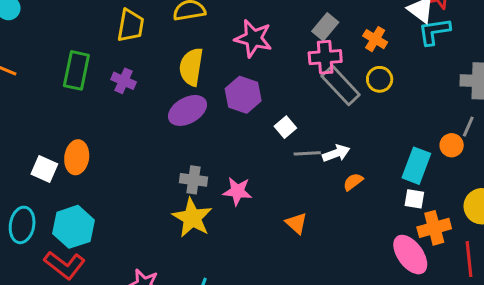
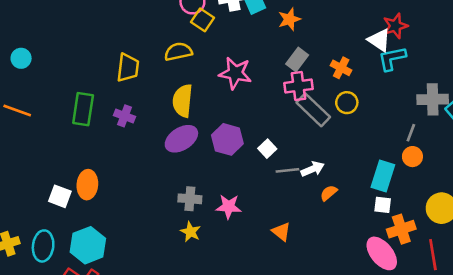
purple hexagon: (243, 95) -> (227, 139), moved
gray line: (468, 127) -> (411, 133), moved
yellow star: (192, 218) -> (191, 232), size x0.6

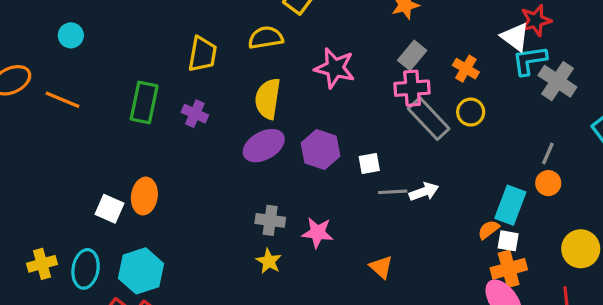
gray cross: (433, 99) -> (557, 81), moved, turned 32
white square: (267, 149) -> (369, 164), turned 30
orange semicircle: (329, 193) -> (489, 230), moved
orange cross: (401, 229) -> (509, 269), moved

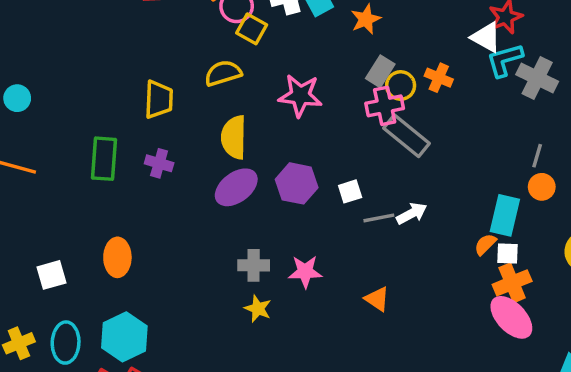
yellow circle: (471, 112) -> (401, 85), moved
white square: (110, 209) -> (51, 275), moved, turned -32

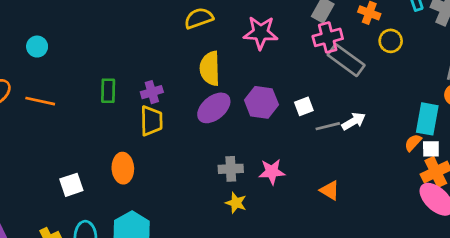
yellow circle: (401, 85) -> (391, 41), moved
yellow trapezoid: (159, 99) -> (151, 121), moved
green rectangle: (104, 159) -> (108, 91), size x0.7
purple cross: (159, 163) -> (152, 92), turned -30

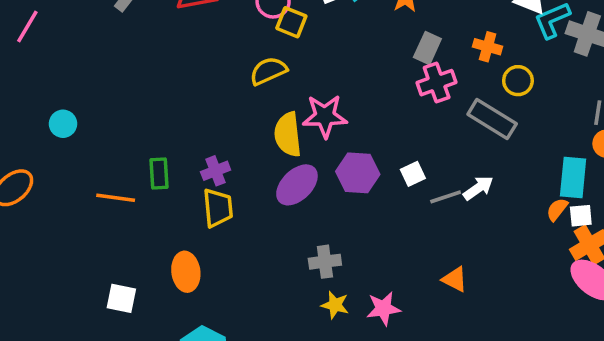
pink star: (261, 33) -> (325, 116), moved
gray rectangle: (346, 60) -> (492, 119), moved
orange line: (40, 101) -> (116, 198), moved
pink star: (272, 172) -> (383, 308), moved
white square: (71, 185) -> (121, 298), turned 35

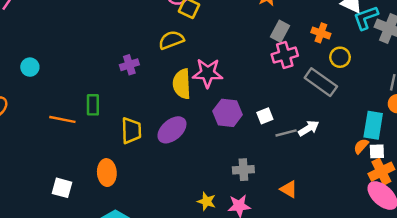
purple cross: (216, 171) -> (129, 65), moved
purple ellipse: (297, 185) -> (172, 130), moved
gray cross: (325, 262) -> (243, 170), moved

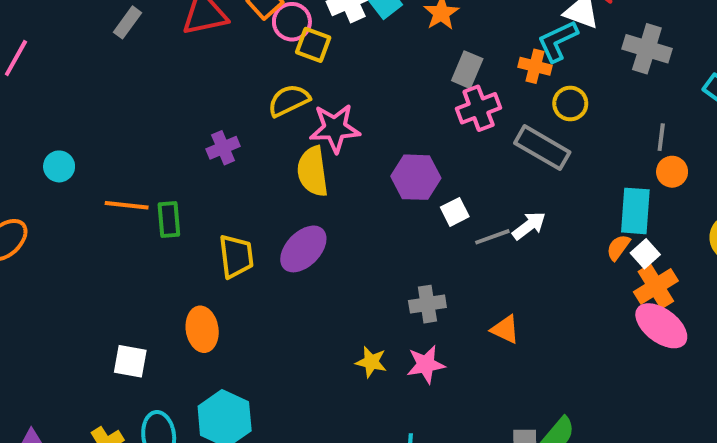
cyan L-shape: (366, 18) -> (558, 41), moved
pink star: (208, 73) -> (335, 128), moved
purple hexagon: (228, 113) -> (416, 177), moved
orange line: (62, 119) -> (127, 205), moved
white square: (377, 151) -> (645, 254), turned -35

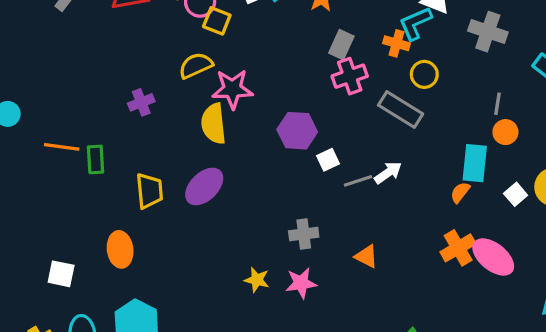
white square: (645, 254) -> (516, 194), moved
orange cross: (656, 286) -> (458, 248), moved

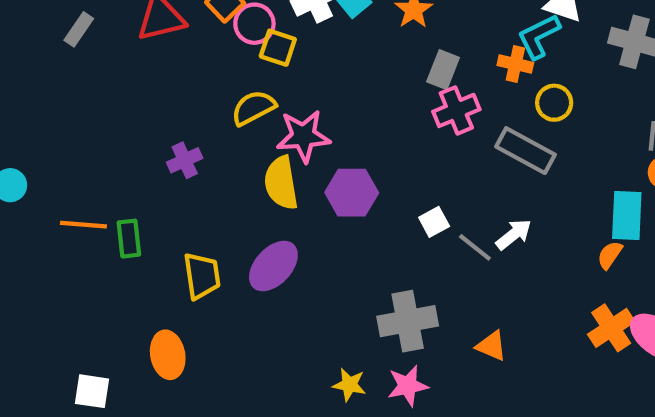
purple hexagon: (297, 131) -> (352, 193), moved
gray line: (358, 181) -> (475, 247), turned 60
gray cross: (304, 234) -> (408, 321), size x1.5

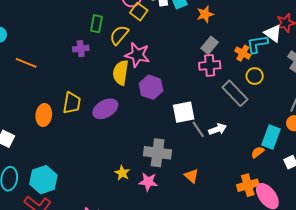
yellow semicircle: (253, 108) -> (119, 35), turned -40
white square: (434, 222) -> (184, 112), size x1.6
green rectangle: (129, 239) -> (97, 24), moved
orange ellipse: (168, 355) -> (44, 115), moved

